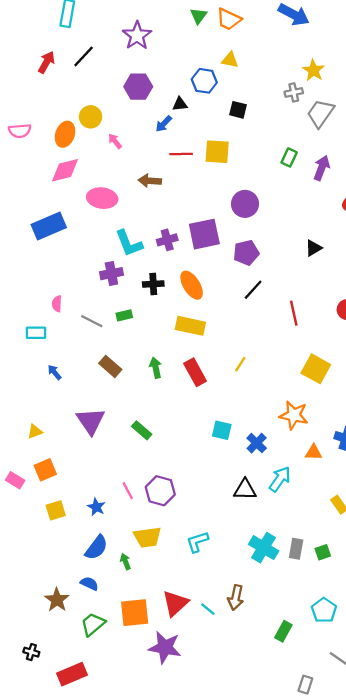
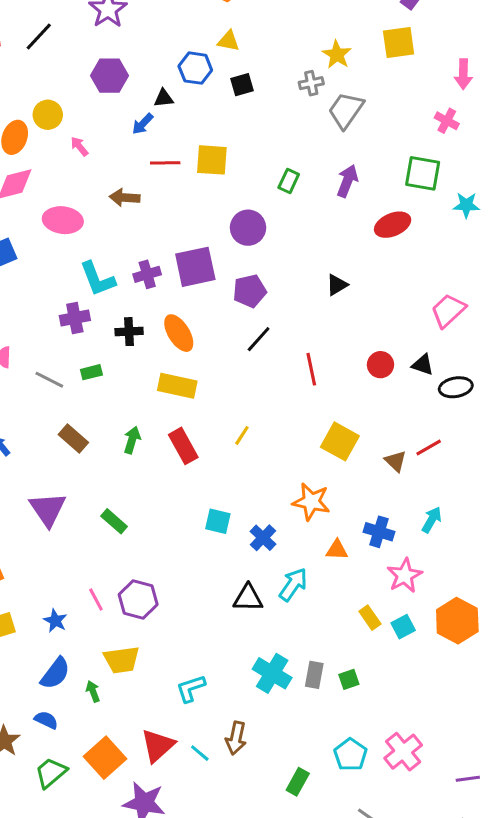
black square: (238, 110) -> (242, 85), moved, turned -30
green rectangle: (289, 157) -> (289, 181), moved
green arrow: (156, 368) -> (132, 440), turned 30
cyan L-shape: (197, 542) -> (191, 688), moved
orange square: (135, 613) -> (105, 758), turned -36

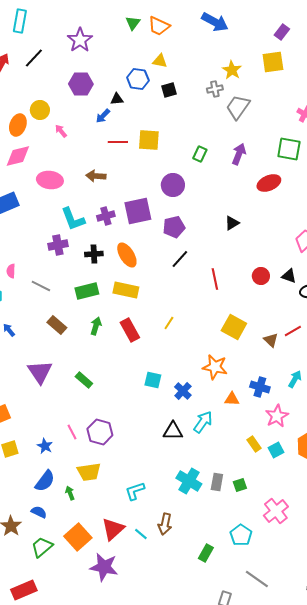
brown arrow: (125, 198) -> (96, 176), moved
green rectangle: (91, 372) -> (87, 291), moved, size x1.6
pink cross: (403, 752) -> (276, 511), moved

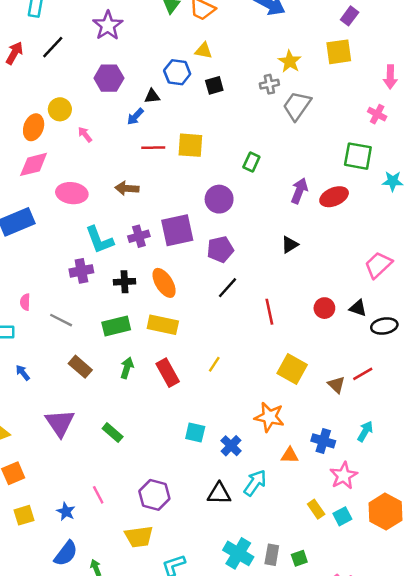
purple arrow: (239, 154) -> (299, 191), moved
purple hexagon: (100, 432) -> (154, 495), moved
yellow trapezoid: (89, 472) -> (139, 537), moved

